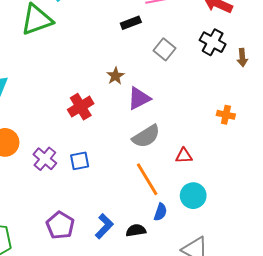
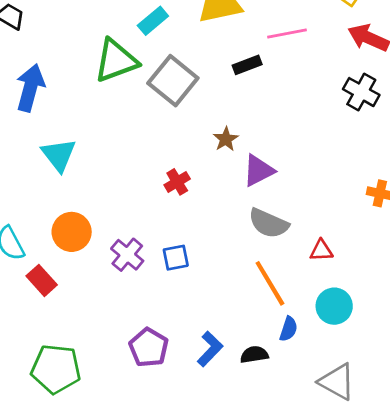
gray square: (165, 49) -> (173, 81), moved, size x1.6
red cross: (81, 107) -> (177, 182), size x0.7
gray semicircle: (146, 136) -> (269, 223), turned 56

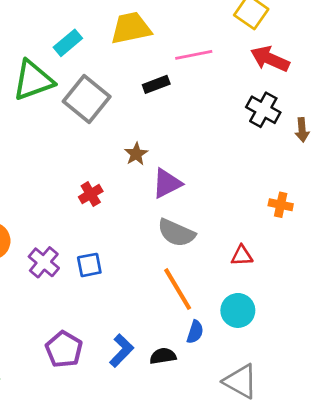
red triangle: (321, 250) -> (242, 256), moved

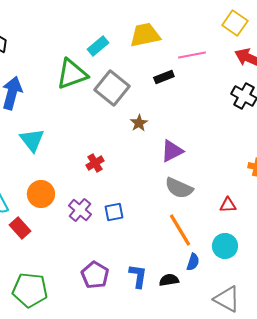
brown star: (136, 154) -> (139, 123), moved
red cross: (91, 194) -> (95, 163), moved
blue L-shape: (121, 351) -> (138, 276), turned -35

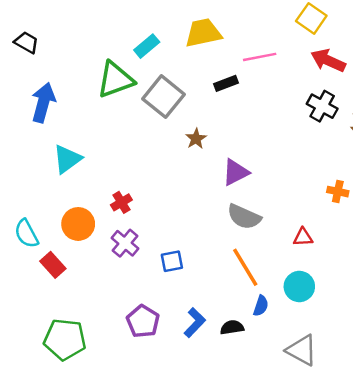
cyan triangle: (32, 140) -> (67, 159), turned 32
red cross: (95, 163) -> (121, 202), moved
blue square: (114, 212) -> (172, 261), moved
blue L-shape: (138, 276) -> (195, 323), turned 35

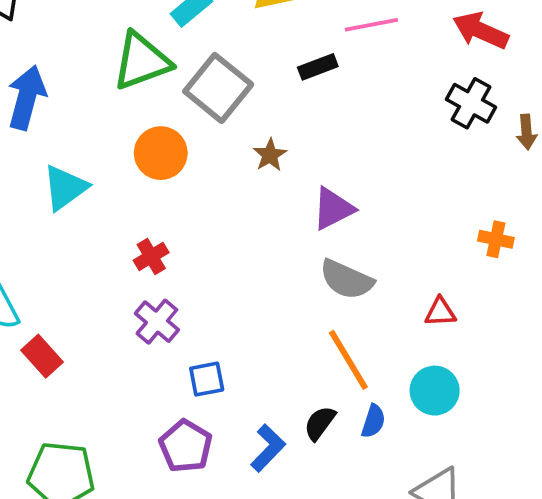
orange circle: (78, 224) -> (161, 153), moved
blue square: (172, 261) -> (207, 379), moved
black semicircle: (232, 327) -> (320, 423), moved, turned -45

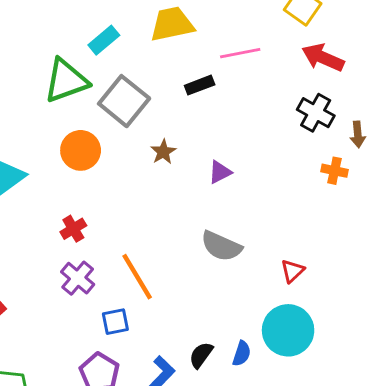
purple triangle: (333, 209) -> (220, 172), moved, size x0.7
orange cross: (496, 239) -> (335, 171), moved
red triangle: (440, 312) -> (292, 271), turned -40
orange line: (348, 360) -> (137, 277), moved
cyan circle: (435, 391) -> (288, 330), size x1.4

